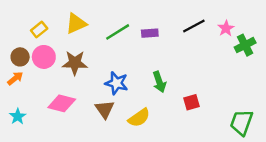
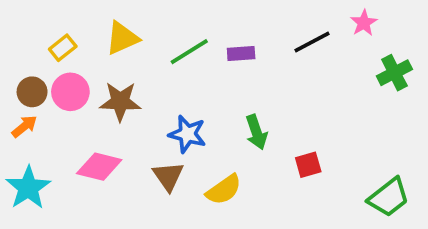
pink star: (226, 28) -> (364, 23), moved
cyan star: (18, 116) -> (28, 188), size x1.6
green trapezoid: (241, 122) -> (389, 197), turned -148

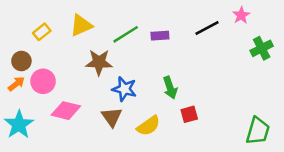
pink circle: (70, 92) -> (43, 81), moved
brown star: (120, 101) -> (99, 62), moved
red square: (308, 165) -> (189, 114), moved
green trapezoid: (389, 197) -> (258, 131), turned -36

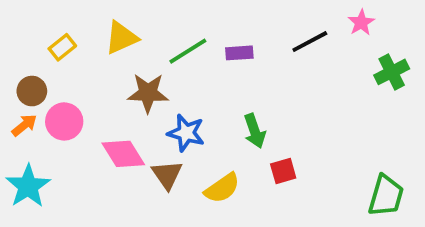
pink diamond: (66, 111) -> (123, 154), moved, turned 44

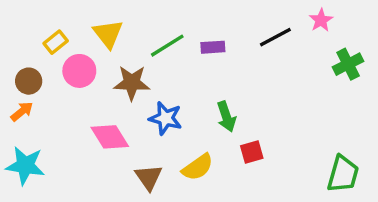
yellow triangle: (121, 38) -> (108, 34), turned -44
pink circle: (64, 121) -> (79, 71), moved
brown triangle: (167, 175) -> (149, 177), moved
cyan star: (28, 186) -> (25, 166), turned -30

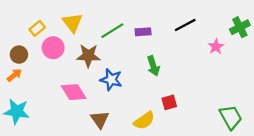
pink star: (321, 20) -> (216, 47), moved
green cross: (348, 64) -> (240, 27), moved
green arrow: (226, 117) -> (153, 66), moved
yellow semicircle: (198, 167) -> (144, 121), moved
green trapezoid: (343, 174) -> (231, 117), turned -45

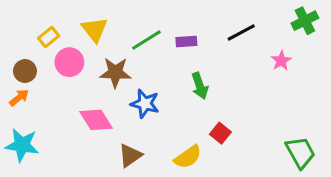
green cross: (240, 27) -> (305, 21), moved
red square: (169, 102) -> (220, 133), turned -35
brown triangle: (100, 119) -> (130, 155), turned 30

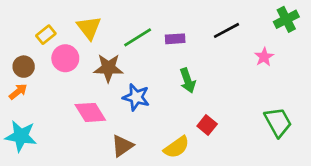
green trapezoid: (300, 152) -> (278, 122), moved

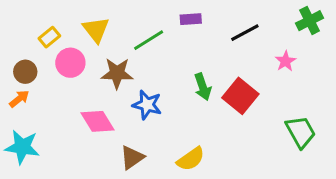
purple rectangle: (175, 39) -> (191, 19), moved
red square: (207, 125) -> (240, 96), moved, size x1.6

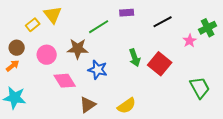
green cross: (310, 21) -> (208, 28), moved
yellow triangle: (96, 30) -> (53, 15), moved
pink circle: (70, 63) -> (47, 55), moved

